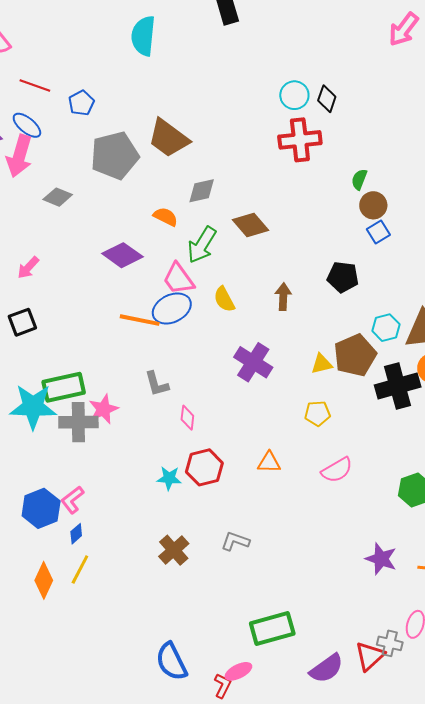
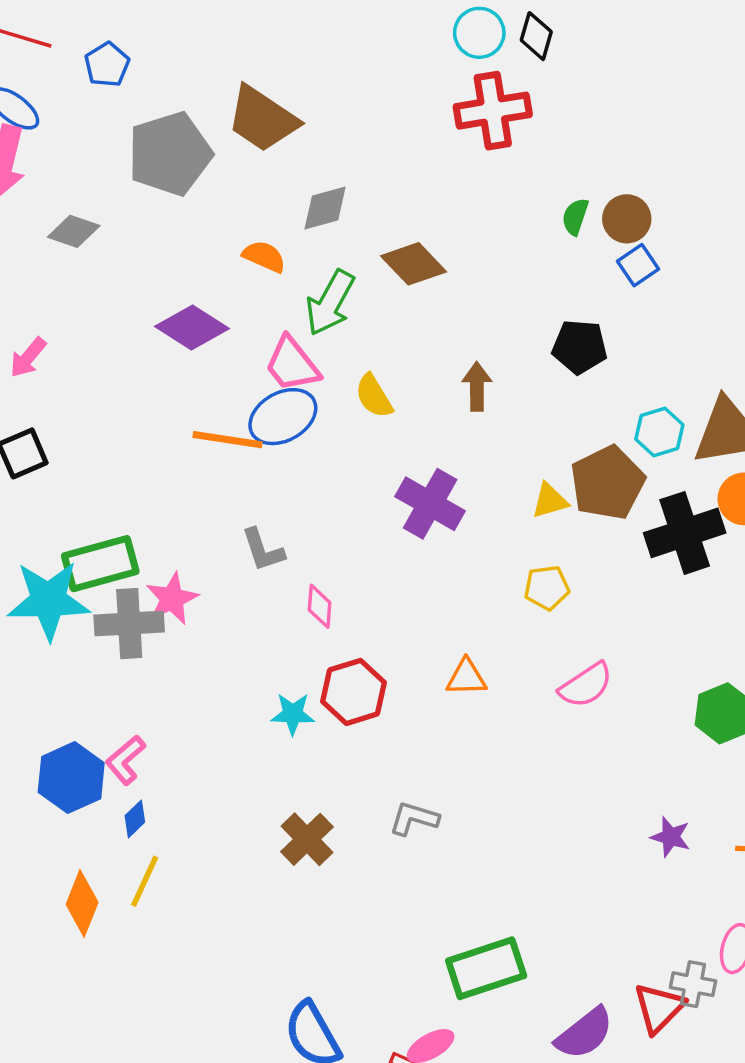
green semicircle: (359, 179) -> (575, 217), moved
purple star: (381, 559) -> (671, 837), size x0.7

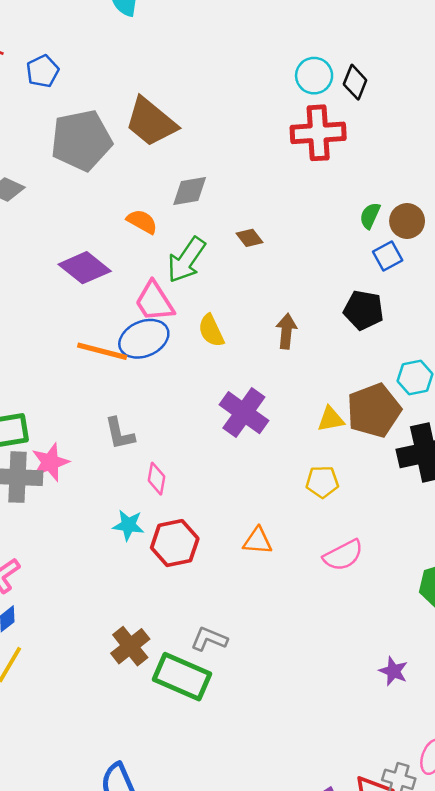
brown diamond: (413, 264) -> (250, 238), size x0.6
blue square: (638, 265) -> (388, 256), moved
cyan star: (293, 714) -> (128, 525), moved
green rectangle: (486, 968) -> (182, 677), moved, turned 36

